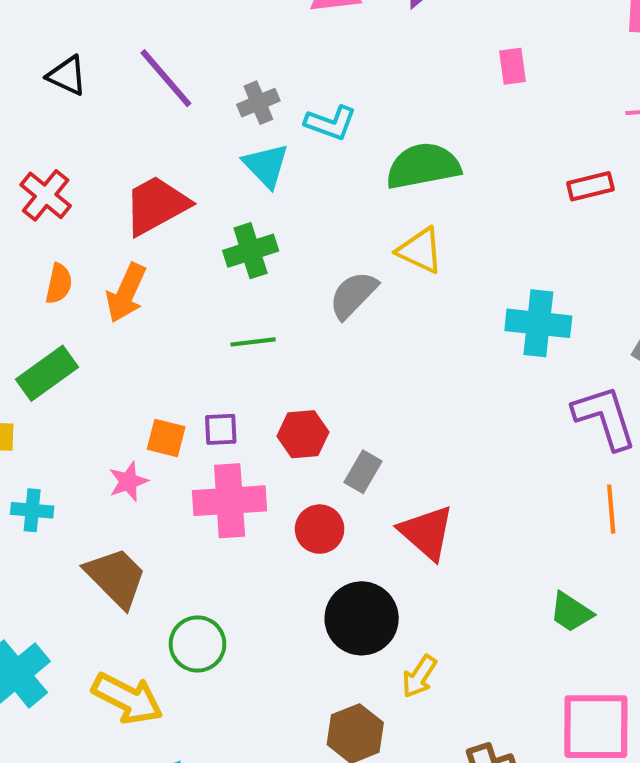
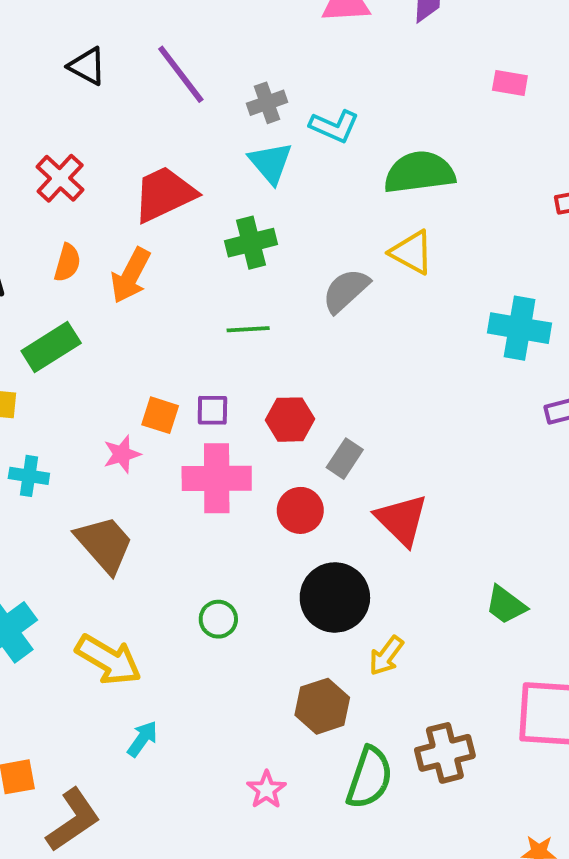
pink rectangle: (513, 66) -> (510, 83), turned -76
green trapezoid: (571, 612) -> (506, 605), moved
green circle: (197, 644) -> (218, 619), moved, size x0.7

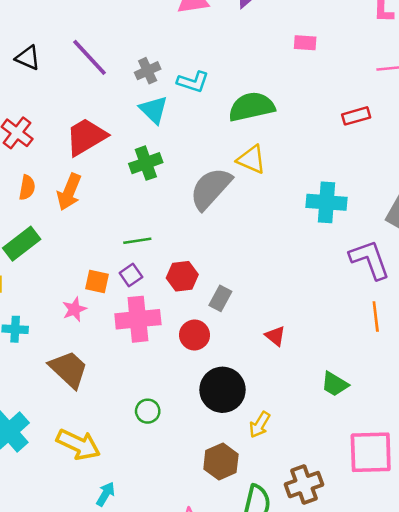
gray semicircle: (346, 290) -> (211, 188), size x1.4
green line: (248, 329) -> (137, 241), moved
purple square: (212, 410) -> (131, 275), turned -30
red triangle: (402, 520) -> (275, 336), moved, size x0.6

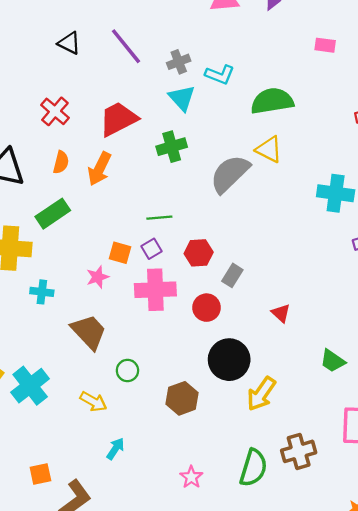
green circle: (148, 411) -> (127, 371), moved
yellow arrow: (260, 425) -> (261, 394), size x1.4
yellow arrow: (78, 444) -> (93, 402), size x0.7
brown hexagon: (221, 462) -> (182, 398), moved

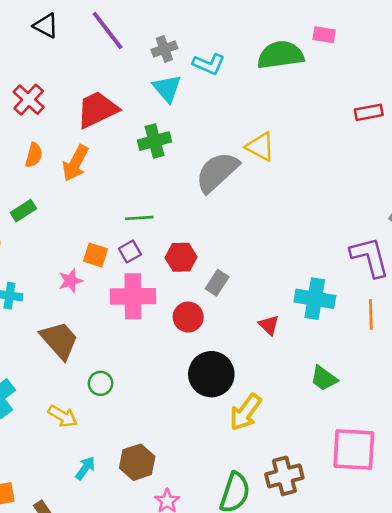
green semicircle: (272, 101) -> (281, 55), moved
cyan cross: (336, 193) -> (315, 299), moved
green rectangle: (53, 214) -> (23, 211), size x0.7
brown hexagon: (182, 398) -> (137, 462), moved

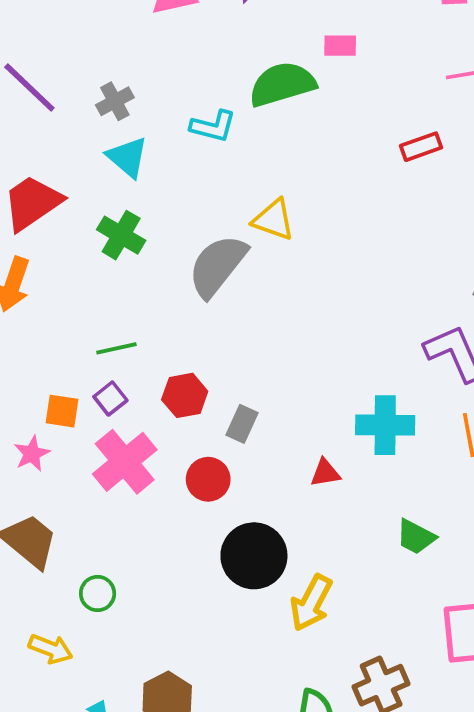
cyan L-shape: (209, 64) -> (213, 126), moved
green cross: (155, 141) -> (121, 235), turned -36
pink cross: (133, 296) -> (125, 462), turned -30
red triangle: (269, 325) -> (325, 473), turned -45

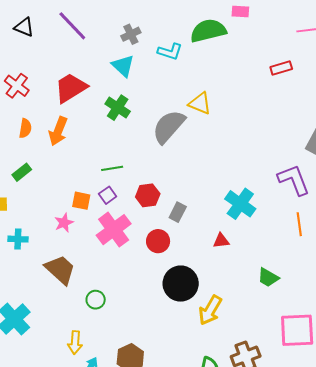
gray cross: (115, 101) -> (131, 34), moved
cyan cross: (385, 425) -> (240, 204), moved, turned 32
yellow arrow: (51, 649) -> (75, 343), moved, turned 70

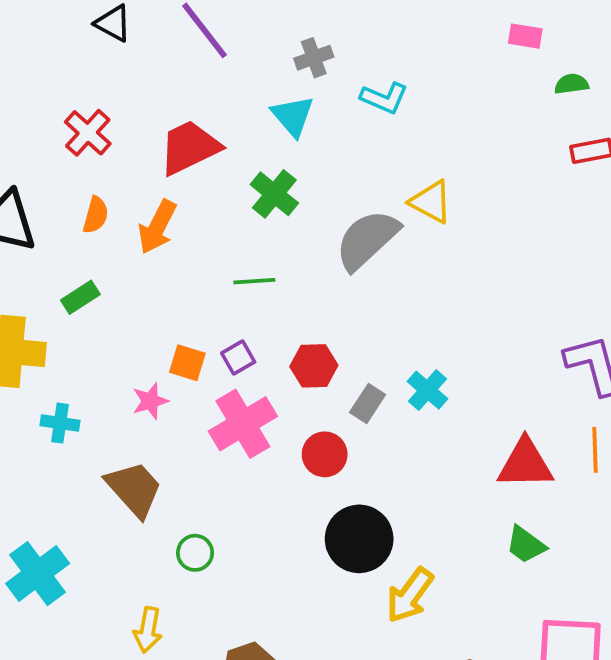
green semicircle: (208, 31) -> (571, 84), moved, size x0.5
green line: (112, 168) -> (254, 281), moved
cyan cross: (240, 204) -> (427, 390), moved, size x0.7
red triangle: (221, 241) -> (525, 464), moved, size x1.8

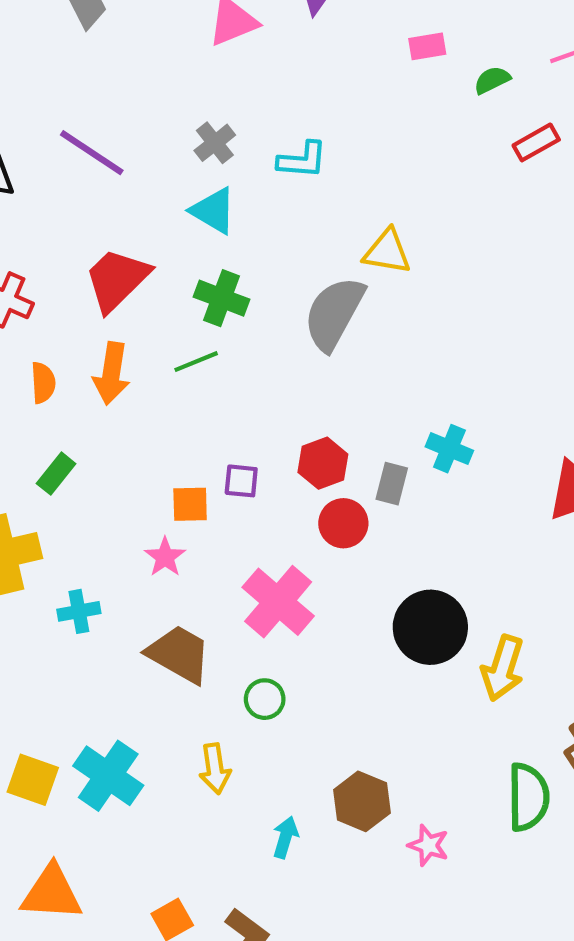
green line: (254, 281) -> (196, 362), moved
purple square: (238, 358) -> (241, 481), turned -36
pink cross: (243, 424) -> (278, 602), moved
red circle: (325, 454) -> (343, 523), moved
yellow arrow: (148, 630) -> (215, 769), moved

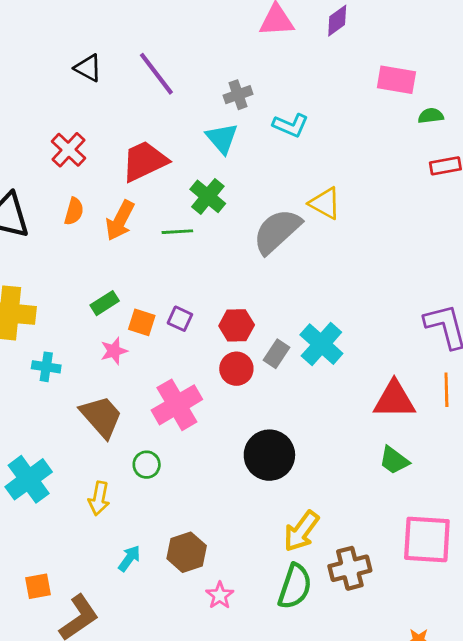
pink rectangle: (427, 46) -> (396, 80), size x1.5
cyan cross: (449, 449) -> (321, 344), size x1.4
green rectangle: (56, 474) -> (105, 303), moved
yellow arrow: (503, 668) -> (301, 531), moved

